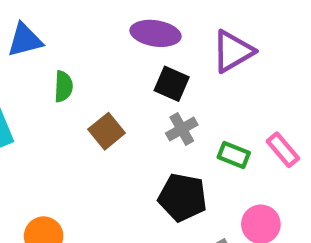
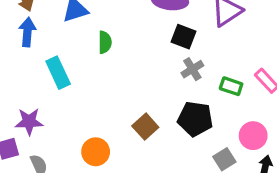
brown square: (107, 131) -> (145, 127), moved

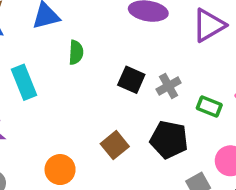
black square: (183, 37) -> (131, 80), moved

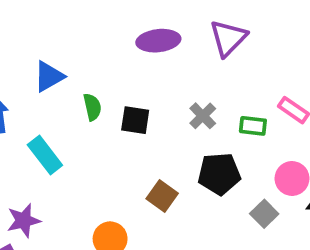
black square: (131, 80) -> (135, 120), moved

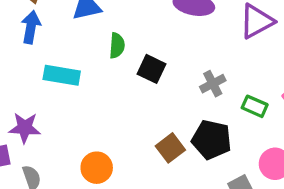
cyan rectangle: (45, 155) -> (62, 75), turned -60
brown square: (162, 196) -> (170, 148), moved

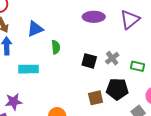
black square: (151, 69) -> (89, 61), moved
brown square: (170, 148) -> (96, 98), turned 35

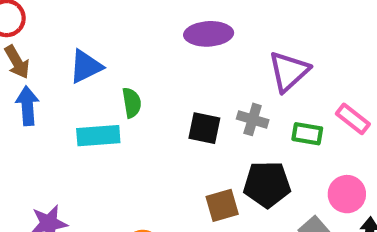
purple triangle: (130, 20) -> (289, 71), moved
gray cross: (112, 58) -> (253, 119), turned -32
cyan rectangle: (28, 69) -> (98, 136), moved

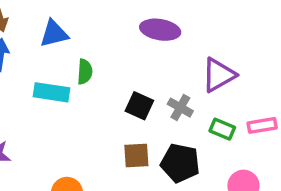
pink rectangle: (353, 119) -> (262, 125), turned -60
brown square: (222, 205) -> (136, 155), moved

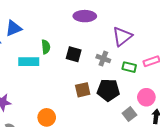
blue triangle: (54, 34) -> (14, 28), moved
black square: (139, 106) -> (74, 54), moved

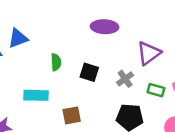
gray cross: (103, 59) -> (125, 79), turned 32
cyan rectangle: (29, 62) -> (36, 95), moved
brown square: (83, 90) -> (72, 115), moved

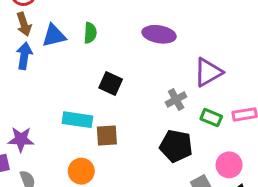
green semicircle: (56, 62) -> (90, 33), moved
black square: (89, 72) -> (111, 83), moved
cyan rectangle: (36, 95) -> (77, 120), moved

